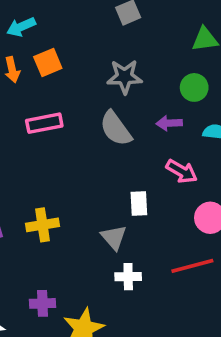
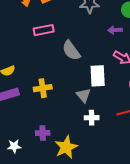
gray semicircle: (116, 129) -> (71, 50), moved
white rectangle: (139, 203) -> (98, 76), size x1.5

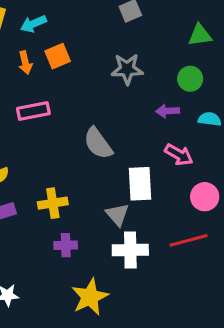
pink rectangle: (44, 30) -> (33, 111), moved
white cross: (92, 118) -> (130, 250), size x1.5
purple cross: (43, 133) -> (66, 245), moved

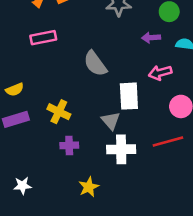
pink arrow: (179, 155) -> (160, 73), turned 135
yellow cross: (53, 203) -> (59, 112), turned 35
yellow star: (90, 297) -> (89, 187), size x0.7

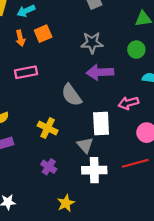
purple arrow: (151, 38) -> (100, 72), moved, size x1.6
yellow cross: (59, 112) -> (48, 128), moved
purple cross: (69, 145) -> (49, 167), turned 35

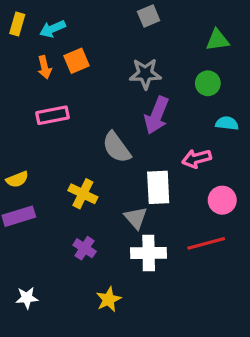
purple arrow: (100, 72) -> (157, 115), turned -65

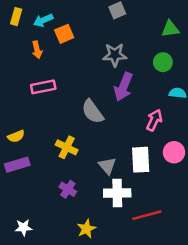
orange square: (76, 61) -> (64, 34), moved
pink arrow: (197, 159) -> (154, 120), turned 130
white rectangle: (158, 187) -> (141, 160), moved
red line: (206, 243) -> (147, 215), moved

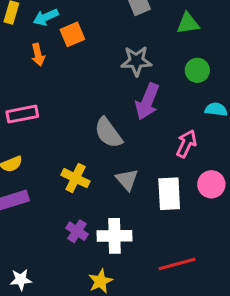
green triangle: (170, 29) -> (188, 23), moved
pink rectangle: (43, 87) -> (22, 114), moved
gray triangle: (107, 166) -> (127, 180), moved
white cross: (117, 193) -> (115, 236), moved

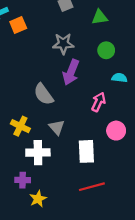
white rectangle: (169, 194) -> (86, 151), moved
purple cross: (77, 231) -> (23, 180), moved, turned -32
white cross: (115, 236) -> (38, 153), moved

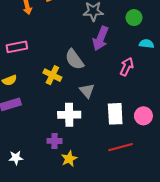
yellow cross: (20, 126) -> (52, 75), moved
pink circle: (116, 131) -> (143, 116), moved

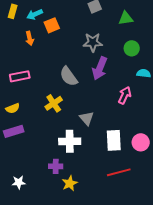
gray semicircle: (74, 59) -> (69, 76), moved
yellow cross: (52, 75) -> (54, 103), turned 30

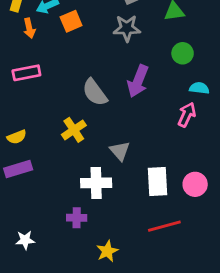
orange arrow: (30, 38) -> (29, 28), moved
gray star: (93, 42) -> (127, 28), moved
pink rectangle: (20, 76) -> (26, 73), moved
pink arrow: (125, 95) -> (187, 115), moved
yellow star: (70, 183) -> (107, 251), moved

